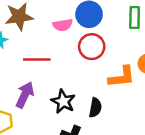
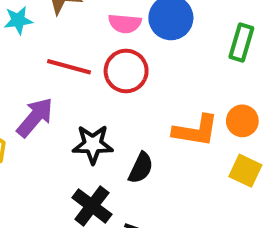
red circle: (92, 47) -> (126, 71), moved
black star: (63, 101) -> (93, 144), turned 30

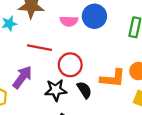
red circle: (126, 71) -> (70, 65), moved
black semicircle: (141, 168) -> (84, 90), moved, turned -54

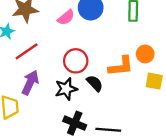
pink semicircle: (69, 21) -> (66, 17), turned -30
red line: (39, 48) -> (27, 51), moved, turned -35

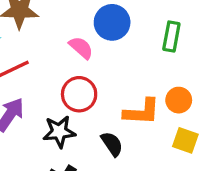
pink semicircle: (66, 17) -> (81, 48), moved, turned -108
black semicircle: (95, 83) -> (112, 144), moved

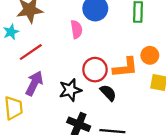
pink semicircle: (81, 48) -> (76, 29), turned 48
red circle: (79, 94) -> (95, 70), moved

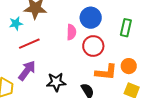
red circle: (95, 70) -> (93, 46), moved

